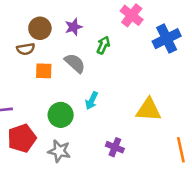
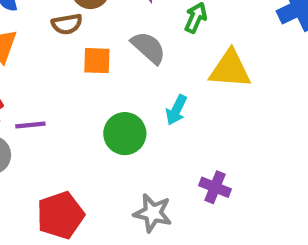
yellow triangle: (149, 110) -> (230, 69), moved
red pentagon: (22, 138) -> (60, 215), moved
gray star: (59, 151) -> (153, 213), moved

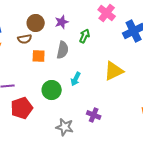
gray semicircle: (148, 48) -> (63, 50), turned 60
yellow triangle: (230, 69) -> (114, 71), moved, turned -30
red pentagon: (60, 215) -> (22, 108), moved

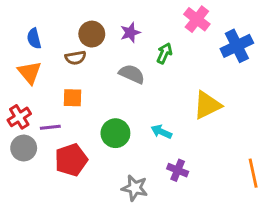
gray semicircle: (63, 50) -> (132, 74), turned -78
orange square: (39, 56) -> (73, 98), moved
cyan arrow: (76, 79) -> (161, 132), moved, turned 88

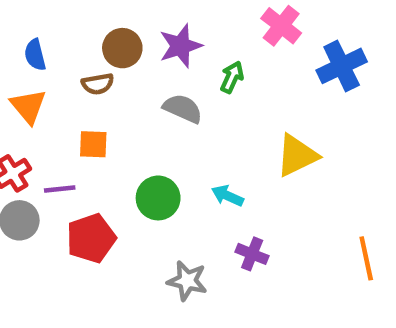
purple star: (130, 33) -> (180, 46), size x1.4

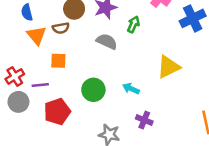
orange triangle: (28, 106) -> (37, 35), moved

